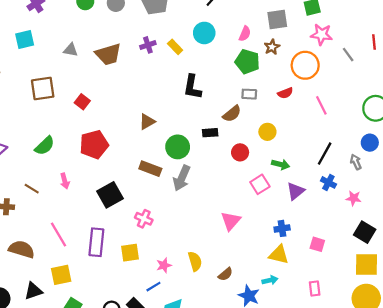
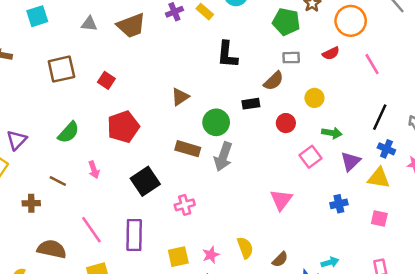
pink cross: (144, 219) -> (185, 205), turned -36
yellow square: (130, 253) -> (178, 257), moved
yellow triangle: (279, 255) -> (379, 178), moved

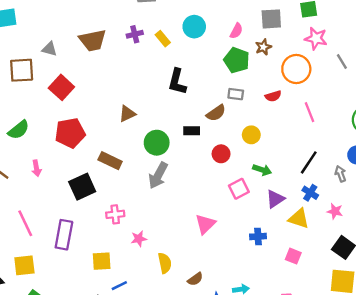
gray triangle: (89, 24) -> (49, 49), moved
red square: (106, 80) -> (61, 87), size x1.5
brown rectangle: (188, 149) -> (110, 161), moved
pink star: (211, 255) -> (139, 239), moved

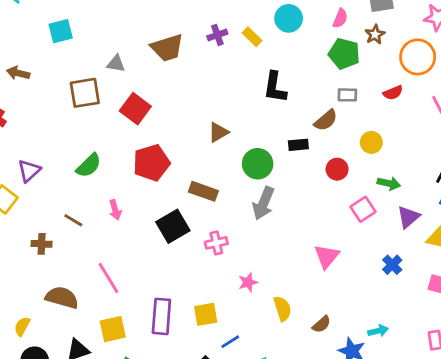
pink cross: (115, 214) -> (216, 243), moved
purple rectangle: (64, 235) -> (161, 316), moved
blue cross: (258, 236) -> (392, 265), turned -35

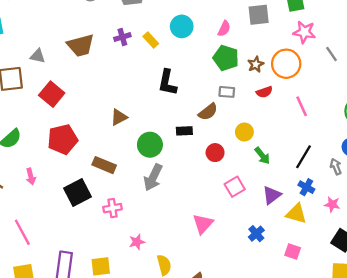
brown star: (375, 34) -> (256, 64), moved
green arrow: (389, 183) -> (262, 156), moved, turned 36

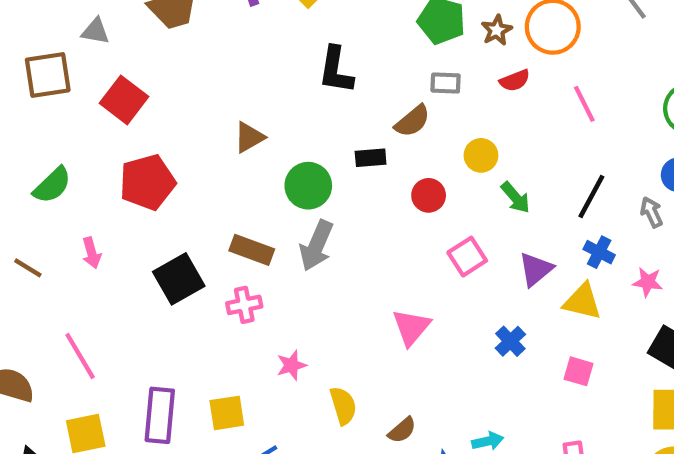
brown rectangle: (104, 165) -> (252, 250), moved

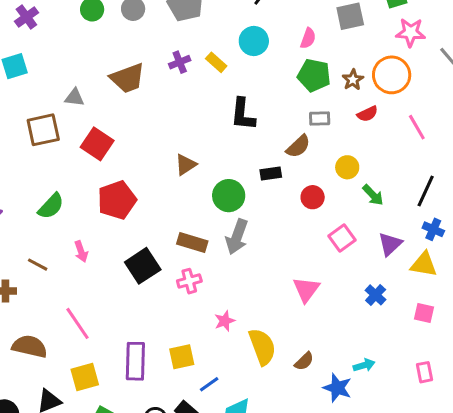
yellow semicircle: (343, 406) -> (262, 347), size x1.4

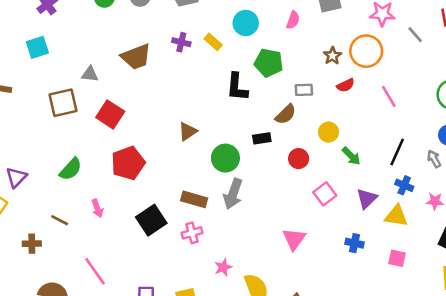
purple cross: (180, 62) -> (181, 42), turned 36
green pentagon: (314, 75) -> (269, 63), moved
blue cross: (376, 295) -> (355, 243), turned -30

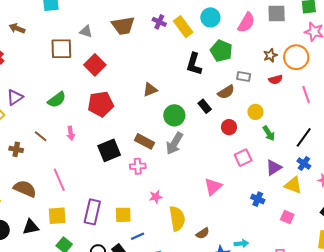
pink semicircle: (293, 20) -> (246, 23), size x1.5
yellow rectangle: (213, 42) -> (183, 27), size x1.5
black rectangle: (262, 138) -> (205, 106), turned 48

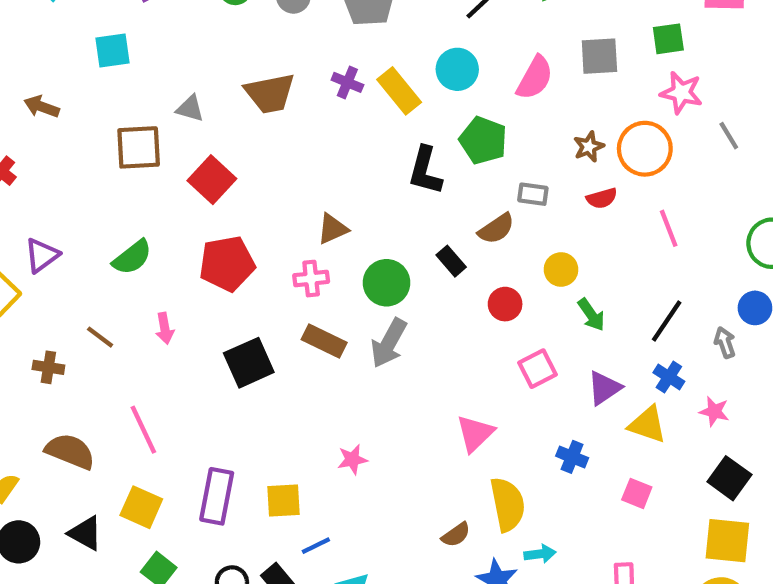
pink cross: (138, 166) -> (311, 279), moved
yellow square: (57, 216) -> (141, 507), turned 30
yellow semicircle: (177, 219) -> (508, 504), moved
black triangle: (31, 227) -> (85, 533), turned 42

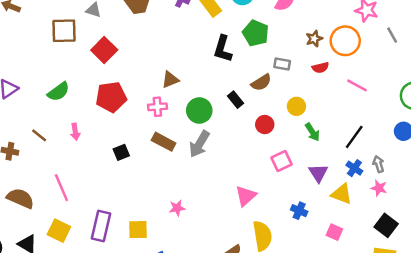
pink line: (669, 228) -> (357, 85), turned -42
gray arrow: (725, 342) -> (378, 164), moved
black square: (249, 363) -> (121, 152), size x0.6
purple triangle: (604, 388) -> (318, 173), turned -30

